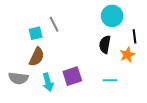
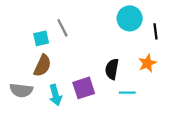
black line: (135, 36) -> (156, 31), moved
black semicircle: (105, 44) -> (112, 69), moved

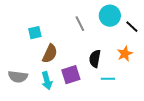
gray line: (62, 28) -> (80, 24), moved
black line: (156, 31) -> (132, 27), turned -40
brown semicircle: (42, 66) -> (50, 54), moved

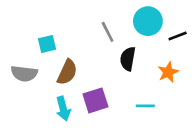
black line: (132, 27) -> (178, 36), turned -64
black semicircle: (95, 59) -> (128, 59), moved
gray semicircle: (18, 77) -> (24, 74), moved

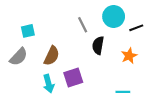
cyan square: (47, 44) -> (28, 31), moved
gray semicircle: (24, 74) -> (19, 57), turned -54
cyan line: (145, 106) -> (123, 92), moved

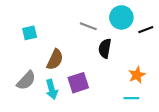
gray line: (83, 25) -> (88, 26), turned -42
orange star: (129, 56) -> (137, 75), moved
gray semicircle: (19, 57) -> (26, 80), moved

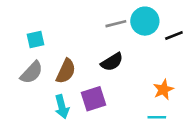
gray line: (88, 26) -> (116, 24), moved, turned -35
black semicircle: (105, 48) -> (112, 62), moved, turned -132
gray semicircle: (26, 80) -> (32, 72), moved

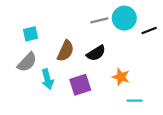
brown semicircle: (66, 71) -> (66, 51), moved
orange star: (163, 90) -> (121, 77), moved, turned -30
cyan arrow: (62, 107) -> (47, 79), moved

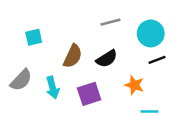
cyan circle: (124, 18) -> (151, 33), moved
black line: (149, 31) -> (157, 60), moved
gray semicircle: (27, 62) -> (21, 80), moved

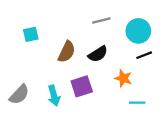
gray semicircle: (21, 80) -> (19, 94), moved
cyan arrow: (53, 88) -> (54, 96), moved

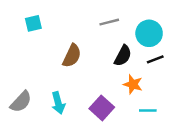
cyan square: (31, 34) -> (33, 23), moved
black semicircle: (98, 54) -> (123, 56), moved, turned -30
purple square: (82, 86) -> (102, 108), moved, turned -30

